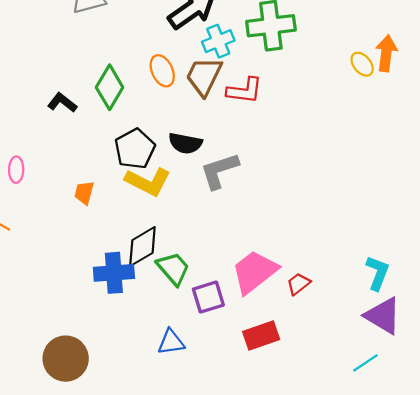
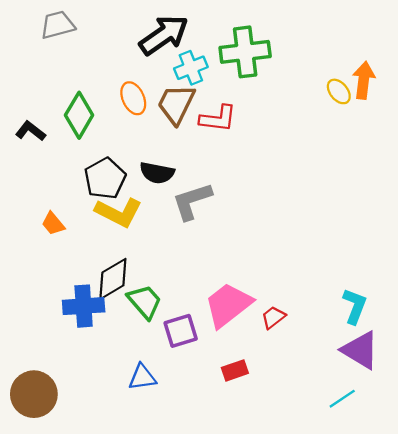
orange trapezoid: (84, 193) -> (53, 224), turned -55
red rectangle: (261, 335) -> (235, 370), size x0.7

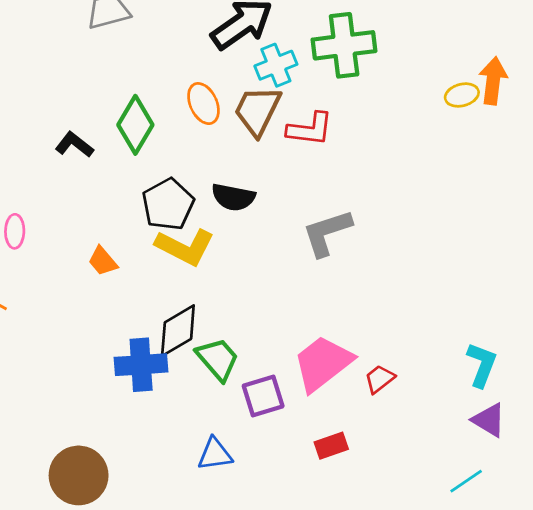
yellow ellipse: (339, 91) -> (462, 95), turned -65
gray L-shape: (192, 201) -> (327, 233), moved
purple triangle: (360, 350) -> (489, 420), size x0.7

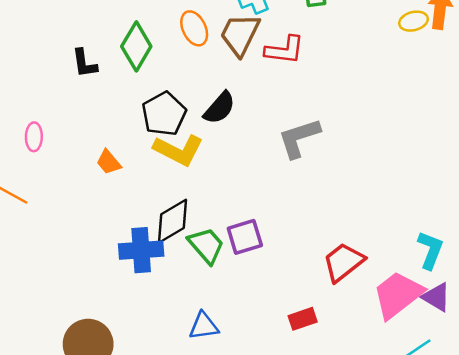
black L-shape: (74, 145) -> (84, 63), turned -136
black semicircle: (233, 197) -> (219, 108), turned -60
pink trapezoid: (323, 363) -> (398, 295), moved
red trapezoid: (380, 379) -> (344, 262), size x1.6
purple square: (263, 396) -> (245, 237), moved

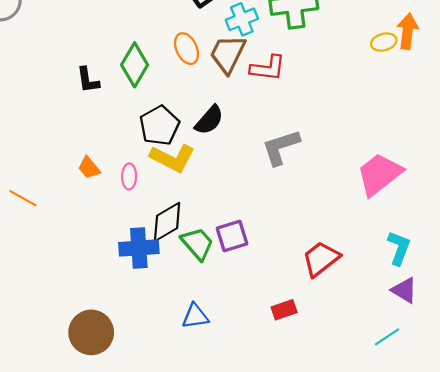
pink ellipse: (34, 137) -> (129, 176), moved
orange trapezoid: (109, 162) -> (89, 168), moved
pink trapezoid: (398, 295) -> (379, 174), moved

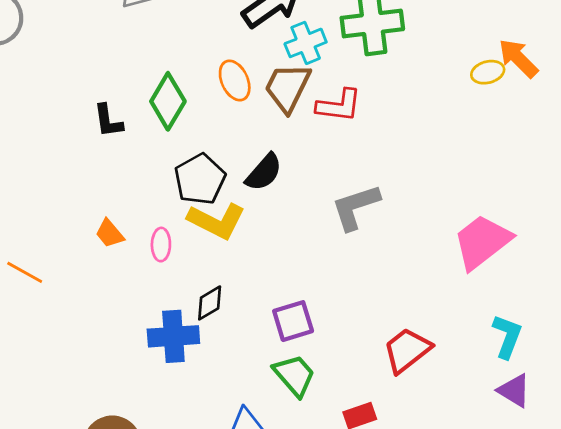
orange arrow: (408, 31) -> (518, 58), turned -52
black diamond: (167, 222) -> (210, 303), size x0.7
green trapezoid: (197, 244) -> (294, 375), moved

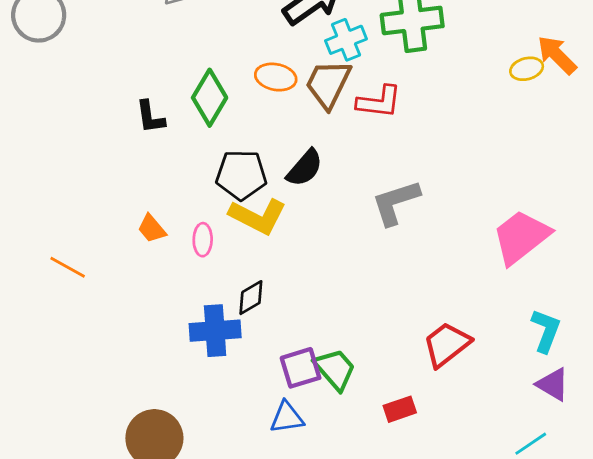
orange ellipse: (235, 80) -> (276, 77), turned -54
black pentagon: (200, 179) -> (241, 175), turned 30
purple square: (293, 321) -> (301, 368), moved

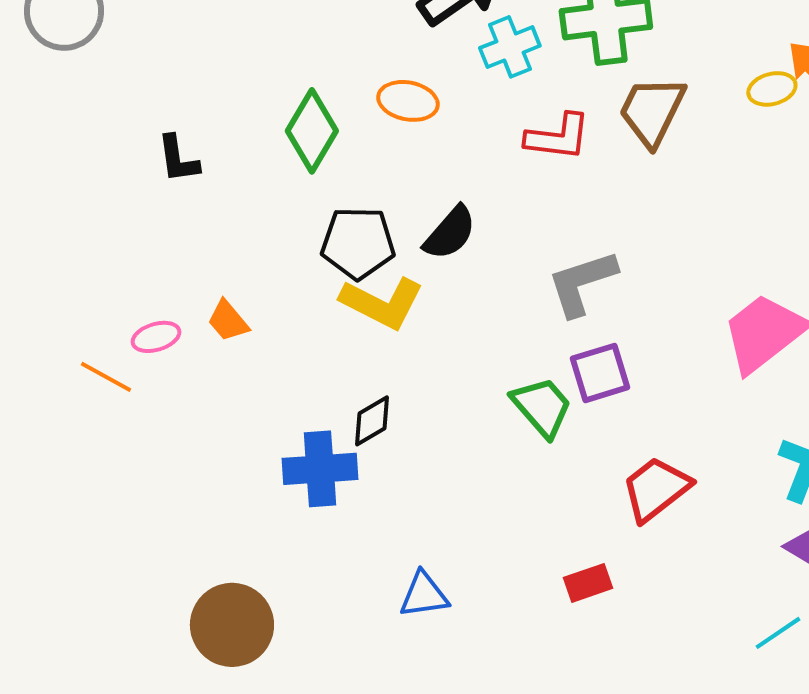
brown trapezoid: (328, 84) -> (652, 111), moved
black L-shape: (150, 117) -> (178, 159), moved
pink ellipse: (203, 240) -> (156, 337), moved, turned 72
purple square: (301, 368) -> (600, 373), moved
green trapezoid: (335, 369) -> (542, 407), moved

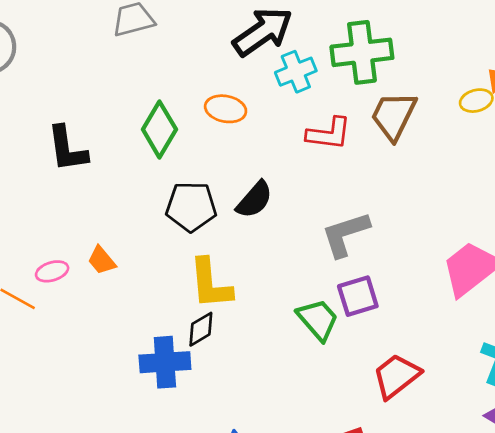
black L-shape: (178, 159) -> (67, 149), size x1.4
yellow L-shape: (382, 303) -> (210, 284), moved, turned 58

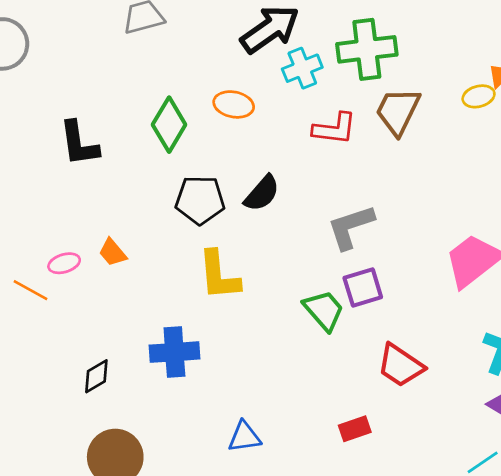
black diamond: (201, 329) -> (96, 376), moved
red trapezoid: (396, 376) -> (400, 365), turned -108

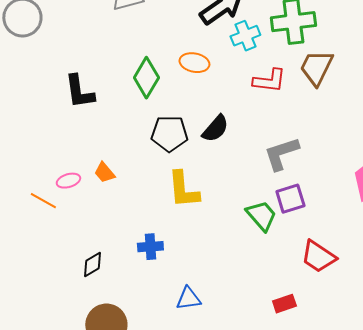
blue cross: (174, 352) -> (150, 247), size x0.7
blue triangle: (244, 437) -> (188, 299), moved

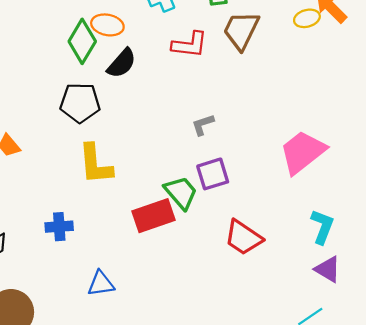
green diamond: (146, 78) -> (82, 41), moved
black semicircle: (215, 129) -> (122, 63), moved
gray L-shape: (281, 154) -> (203, 125), size x0.6
red rectangle: (284, 304) -> (153, 216), moved, size x1.6

